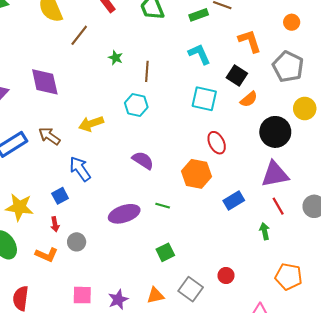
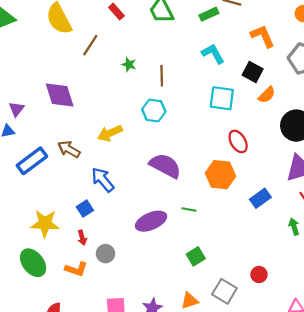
purple semicircle: (143, 160) -> (165, 166), size x1.4

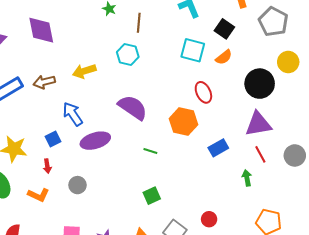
orange semicircle: (267, 95) -> (224, 57), moved
brown arrow: (69, 149) -> (44, 82), turned -50
purple ellipse: (151, 221) -> (95, 141), moved
gray circle: (106, 254) -> (78, 185), moved

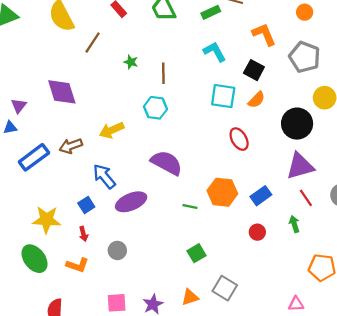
orange hexagon: (183, 122) -> (222, 192), moved
red circle: (209, 219) -> (257, 232), moved

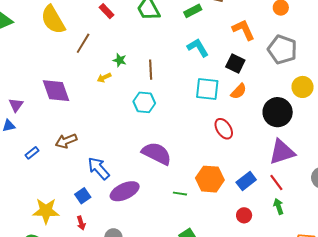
yellow arrow: (112, 130) -> (104, 78), moved, size x0.6
blue rectangle: (34, 157) -> (32, 153), size x0.5
red line: (306, 198) -> (276, 183), moved

